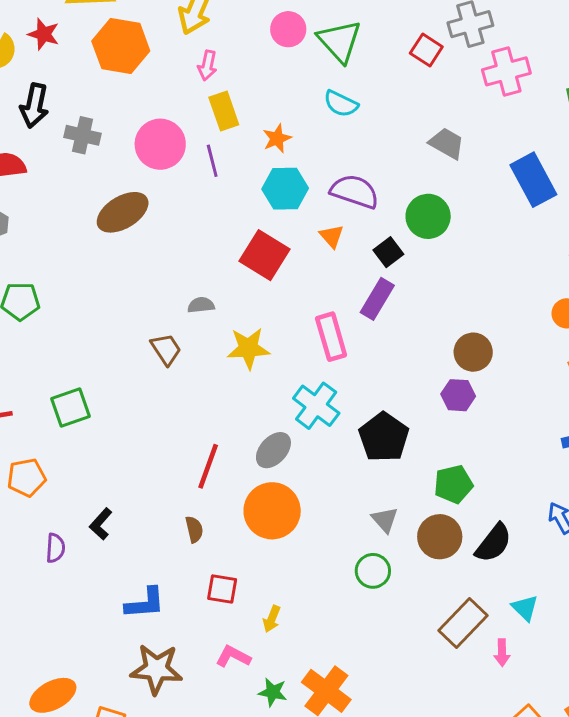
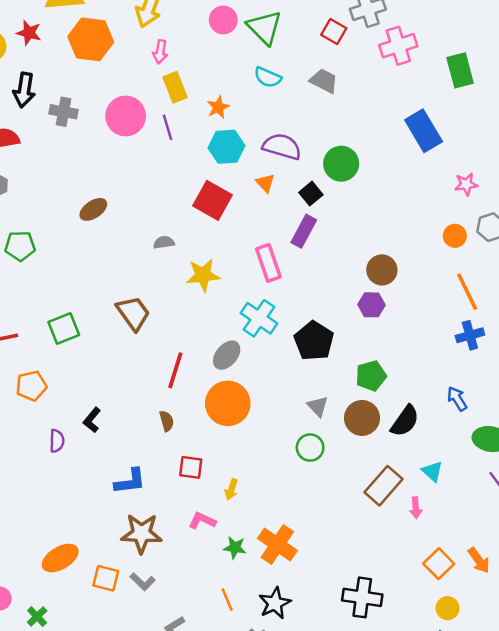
gray trapezoid: (447, 143) -> (324, 81), moved
brown ellipse: (123, 212) -> (93, 209), moved, size x0.7
brown trapezoid: (166, 349) -> (133, 313), moved, size x1.4

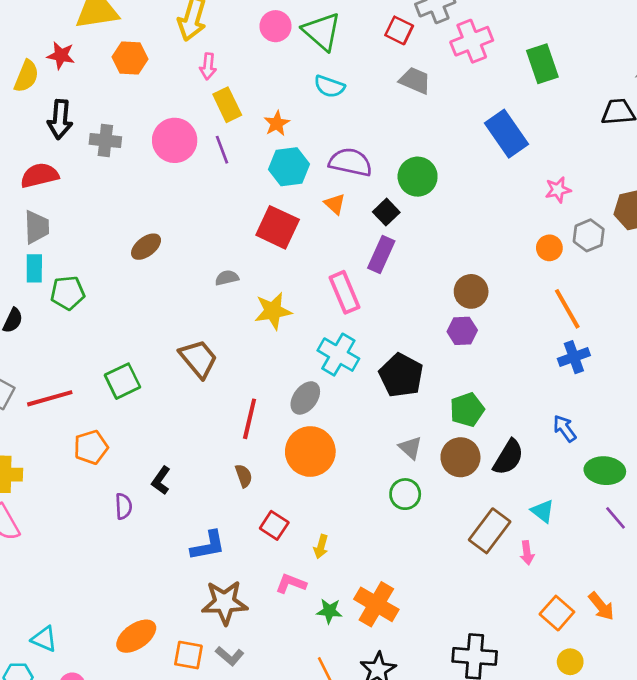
orange hexagon: (91, 39) -> (130, 58), size x0.7
gray trapezoid: (324, 81) -> (415, 81), moved
red square: (191, 467) -> (274, 525), turned 30

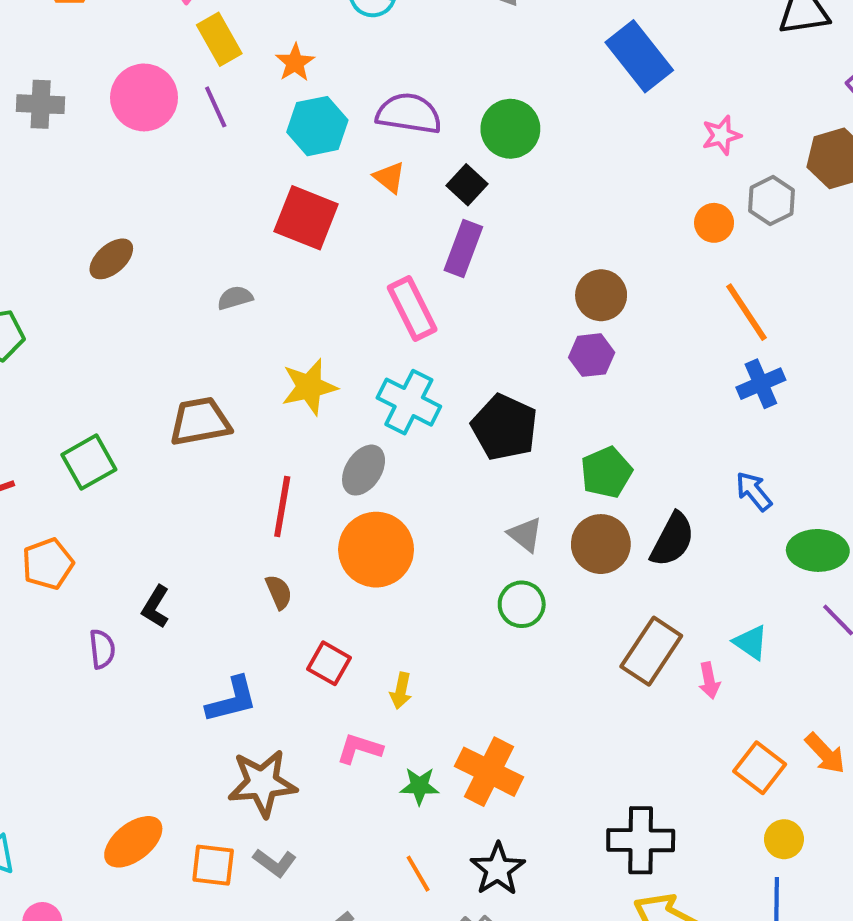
yellow star: (273, 311) -> (309, 387), moved
brown trapezoid: (198, 359) -> (200, 421), turned -57
cyan triangle: (543, 511) -> (751, 642), moved

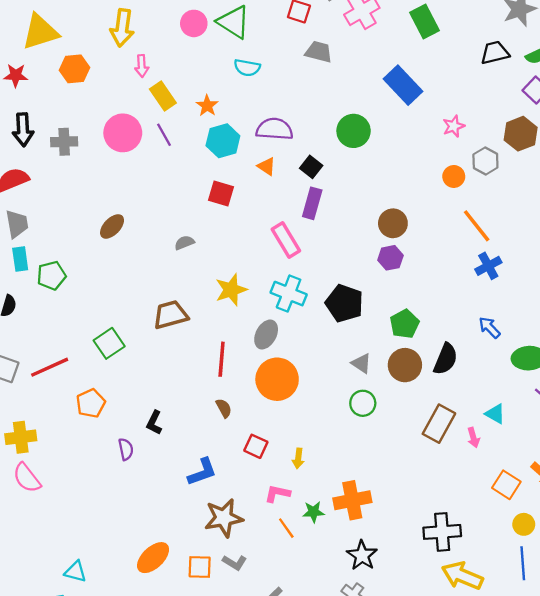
green circle: (510, 129) -> (354, 131), moved
red square: (306, 218) -> (221, 194), size x0.7
orange cross: (489, 772) -> (352, 500), turned -33
orange line: (418, 874) -> (286, 528), moved

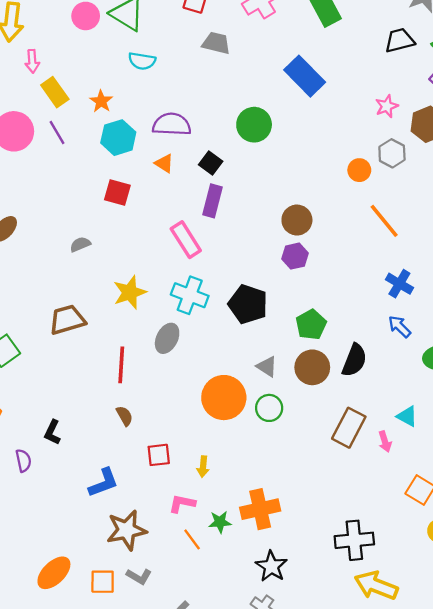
pink star: (454, 126) -> (387, 106), moved
blue cross: (488, 266) -> (399, 284), moved, turned -30
orange circle: (277, 379) -> (224, 398), moved
red square: (256, 446) -> (159, 455), turned -30

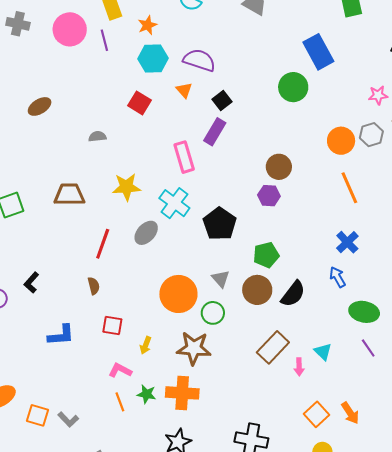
green circle: (254, 125) -> (293, 87), moved
orange circle: (359, 170) -> (341, 141), size x1.4
brown star: (127, 530) -> (194, 348), moved

